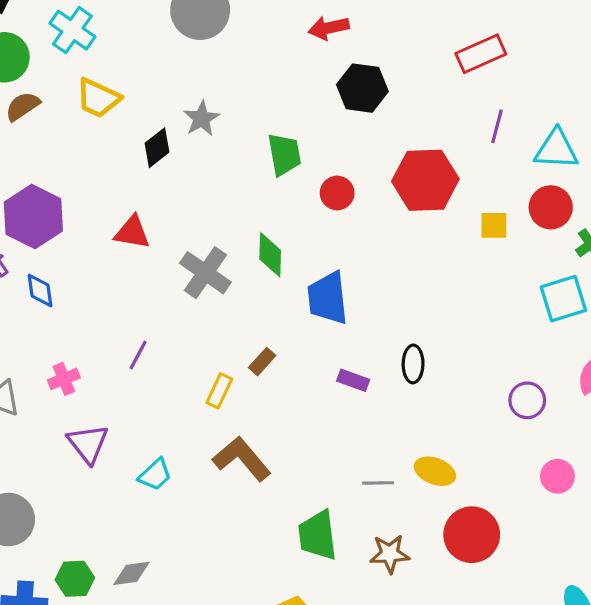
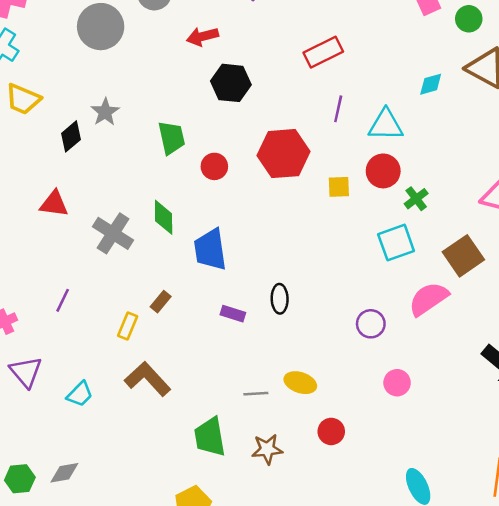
red circle: (472, 535) -> (331, 431), size x0.6

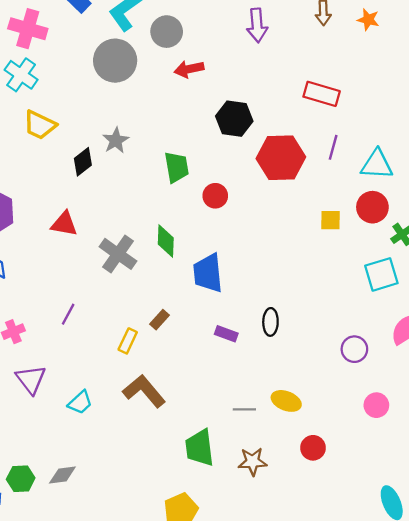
red arrow: (203, 36) -> (189, 69), moved
red rectangle: (323, 52) -> (322, 94), turned 40
red hexagon: (284, 154) -> (281, 158), moved

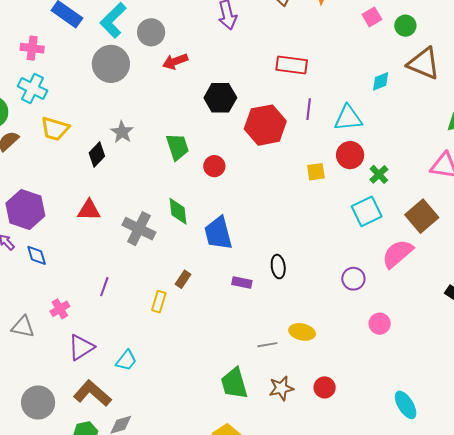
pink cross: (28, 29) -> (32, 48), size x0.7
purple triangle: (31, 379) -> (81, 347), turned 44
brown L-shape: (144, 391) -> (92, 393), moved
red circle: (313, 448) -> (325, 387), moved

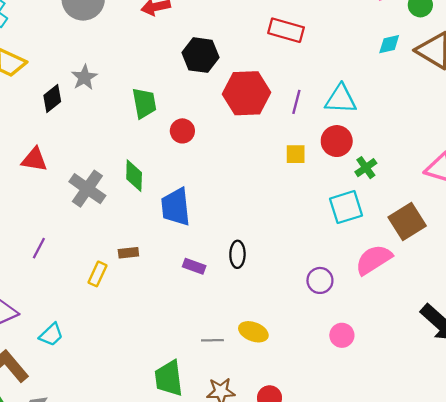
cyan diamond: (381, 81) -> (389, 44), moved
purple line: (309, 109) -> (296, 102), moved
brown rectangle: (183, 279) -> (128, 253), turned 42

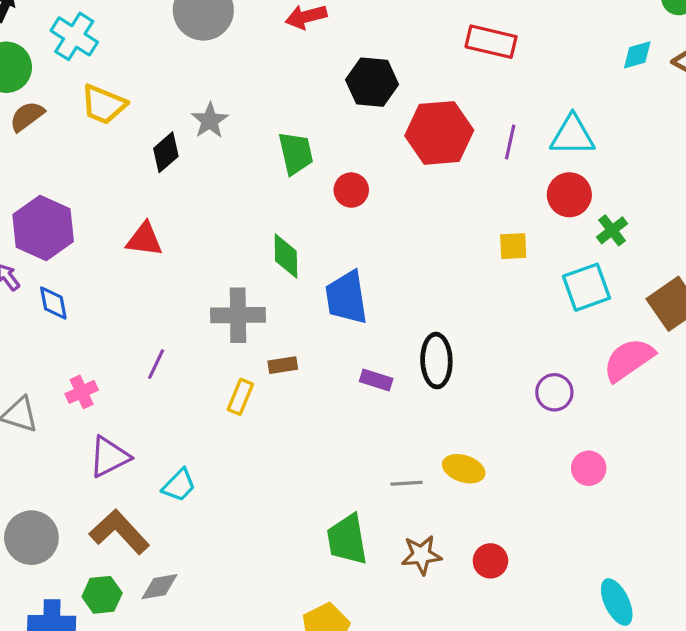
yellow square: (296, 154) -> (513, 246), moved
gray cross: (87, 189) -> (238, 315), moved, turned -33
black ellipse: (237, 254) -> (436, 361), size x1.4

